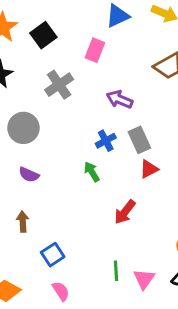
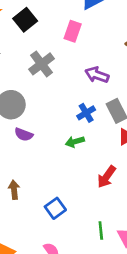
green arrow: (92, 172) -> (75, 142), turned -72
purple semicircle: (29, 175) -> (24, 134), moved
blue square: (53, 255) -> (55, 208), moved

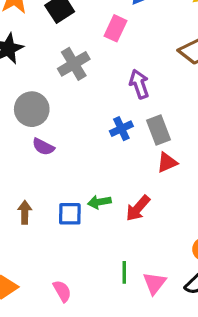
purple arrow: (97, 75) -> (139, 84), turned 45
green arrow: (75, 142) -> (99, 202), moved
blue square: (55, 208) -> (70, 214), moved, turned 30

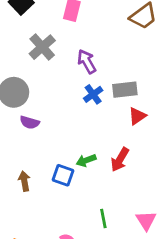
purple arrow: (139, 84) -> (87, 62), moved
gray rectangle: (158, 130) -> (125, 90), turned -65
blue square: (70, 214) -> (63, 175), turned 30
green line: (124, 272) -> (103, 218), moved

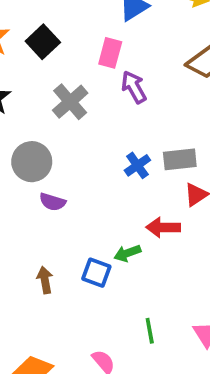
purple arrow: (87, 62) -> (134, 87), moved
red arrow: (120, 160) -> (163, 227), moved, turned 60

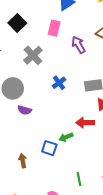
purple arrow: (134, 87) -> (78, 45), moved
blue cross: (137, 165) -> (59, 83), moved
brown arrow: (45, 280) -> (23, 161), moved

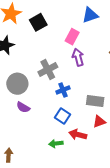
purple arrow: (78, 45) -> (78, 57), moved
gray cross: (33, 55) -> (48, 69), moved
blue square: (49, 148) -> (63, 116), moved

